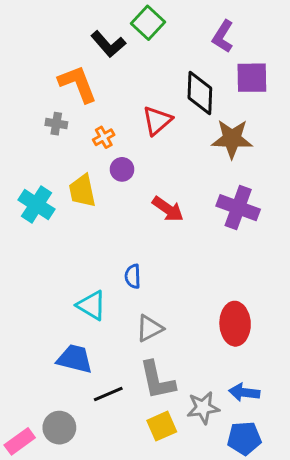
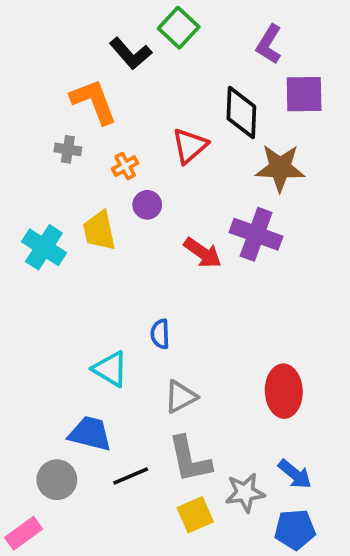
purple cross: (238, 208) -> (256, 234), moved
blue arrow: (244, 392) -> (295, 474), turned -148
gray circle: (59, 428) -> (57, 480), moved

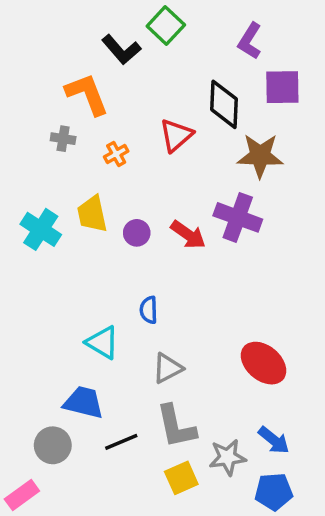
purple circle: (147, 205) -> (137, 233), moved
red ellipse: (284, 391) -> (264, 363), turned -48

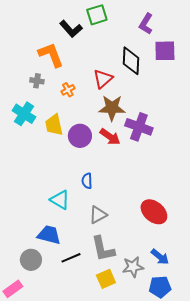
green square: (166, 26) -> (97, 15), turned 30
brown star: (260, 156) -> (112, 108), moved
cyan cross: (41, 229) -> (24, 114), moved
purple circle: (137, 233) -> (80, 136), size x1.5

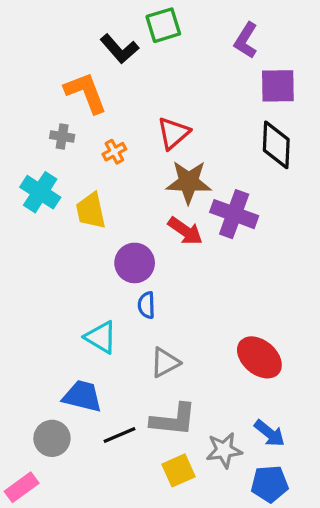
black diamond: (131, 61) -> (276, 145), moved
purple circle: (80, 136) -> (135, 263), moved
gray L-shape: (103, 249) -> (173, 420), turned -72

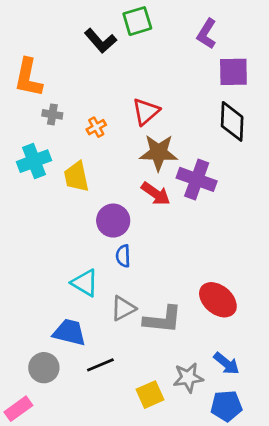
orange L-shape: (86, 93) -> (28, 78), moved, turned -147
cyan cross: (40, 192) -> (34, 161), turned 36
gray triangle: (165, 362) -> (123, 308), moved
gray L-shape: (173, 420) -> (163, 320), moved

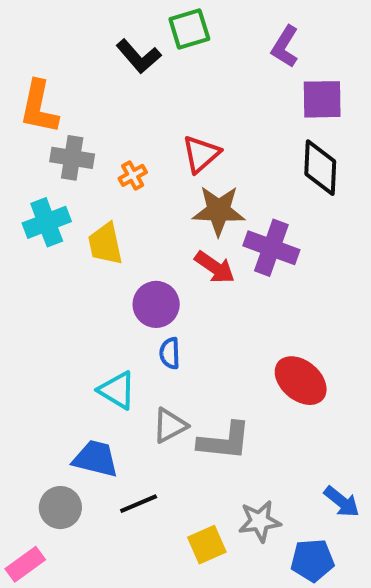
gray cross: (52, 114) -> (72, 158), size x1.5
red ellipse: (218, 300) -> (301, 381), moved
blue arrow: (226, 363) -> (342, 502), moved

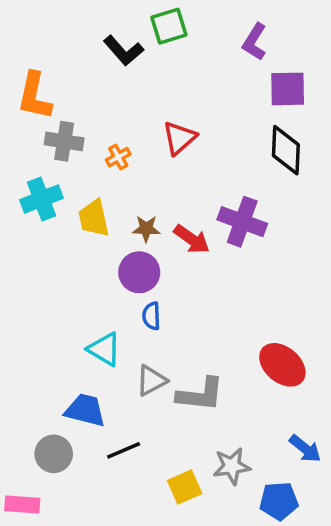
brown star: (219, 211) -> (146, 229), moved, size x0.6
red ellipse: (301, 381) -> (282, 365), moved
pink rectangle: (25, 564) -> (22, 505), turned 40

